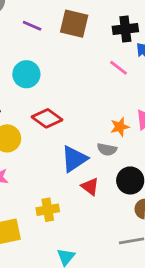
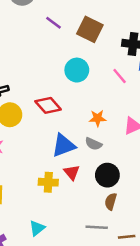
cyan circle: (26, 74) -> (77, 70), moved
orange star: (120, 127) -> (98, 118), moved
yellow cross: (48, 210) -> (48, 182), moved

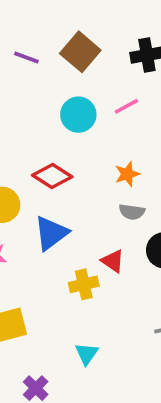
brown square: (90, 29) -> (80, 52), turned 30
pink line: (120, 76) -> (126, 106), moved, turned -63
blue triangle: (64, 145) -> (51, 233), moved

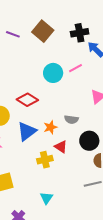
pink line: (126, 106) -> (76, 68), moved
cyan circle: (78, 115) -> (53, 73), moved
orange star: (127, 174) -> (50, 127), moved

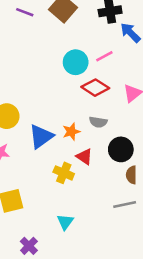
red diamond: (27, 100) -> (95, 88), moved
yellow cross: (45, 160) -> (64, 173), turned 35

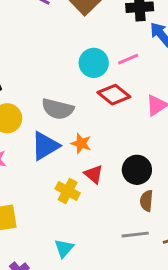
gray semicircle: (98, 122) -> (58, 109), moved, size x1.5
orange star: (71, 132) -> (81, 143), turned 30

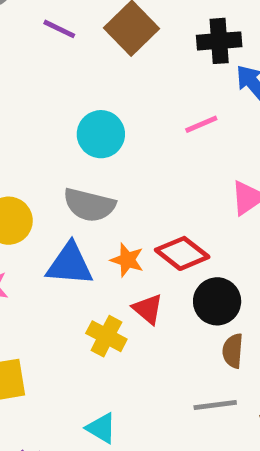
cyan circle: (94, 63) -> (101, 134), moved
red diamond: (114, 95) -> (182, 253), moved
blue triangle: (45, 146) -> (70, 264), turned 36
cyan triangle: (64, 248) -> (101, 428), turned -40

